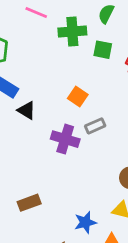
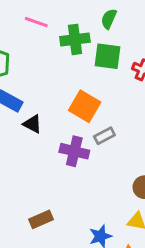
green square: (103, 50) -> (108, 56), size x1.4
orange square: (78, 96) -> (85, 106), size x1.5

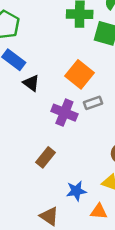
brown rectangle: (41, 219) -> (46, 157), moved, turned -36

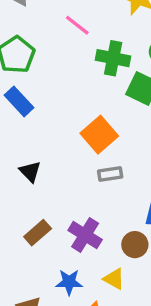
black triangle: (31, 83) -> (30, 172), moved
purple cross: (64, 113) -> (85, 235), moved

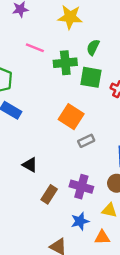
black triangle: (30, 172) -> (30, 165), moved

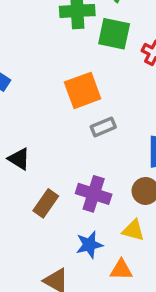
orange square: (71, 117) -> (83, 90), turned 35

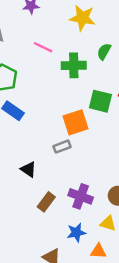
green square: (114, 34) -> (100, 101), moved
gray rectangle: (103, 127) -> (62, 147), moved

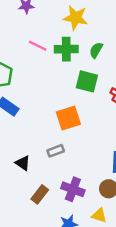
green cross: (74, 65) -> (66, 49), moved
green square: (100, 101) -> (87, 81), moved
gray rectangle: (62, 147) -> (56, 151), moved

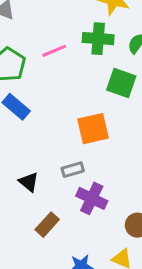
pink line: (38, 46) -> (54, 51), moved, turned -54
purple cross: (73, 189) -> (92, 198), moved

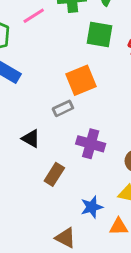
gray rectangle: (73, 170) -> (63, 108), moved

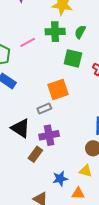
black triangle: (31, 139) -> (21, 128), size x1.5
purple cross: (91, 144) -> (49, 135), moved, turned -30

